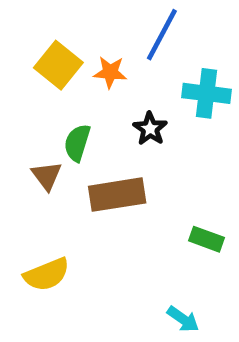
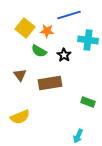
blue line: (162, 35) -> (69, 15), turned 45
green semicircle: (77, 143) -> (39, 51), moved, turned -77
cyan arrow: (183, 319) -> (78, 136), turned 80

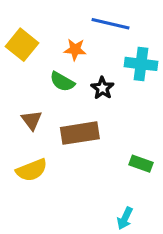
blue line: (69, 15) -> (110, 24), turned 30
yellow square: (25, 28) -> (22, 45), moved
yellow semicircle: (20, 117) -> (32, 170), moved

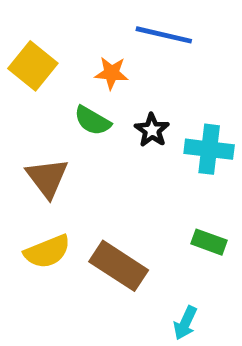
cyan cross: (141, 64) -> (209, 149), moved
brown triangle: (32, 120) -> (47, 178), size x1.4
brown rectangle: (80, 133) -> (119, 266), moved, turned 42

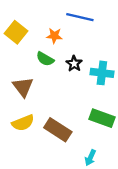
green rectangle: (209, 242) -> (102, 118), size x1.5

